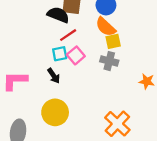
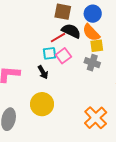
black semicircle: (58, 15) -> (71, 31), moved

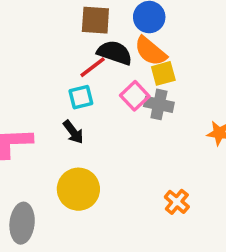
pink square: (63, 56) -> (135, 96), moved
orange cross: (96, 118) -> (177, 202), size x0.6

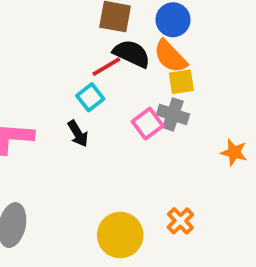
pink square: (135, 96) -> (148, 124), moved
cyan square: (81, 97) -> (90, 97), turned -30
yellow circle: (78, 189) -> (120, 235), moved

